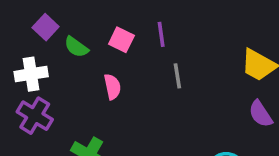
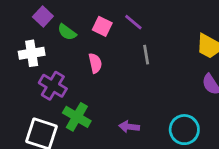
purple line: (161, 34) -> (133, 22), turned -42
purple cross: (35, 116) -> (53, 86), moved

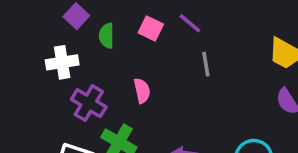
green semicircle: (67, 32) -> (106, 36), turned 54
pink semicircle: (95, 63) -> (142, 91), moved

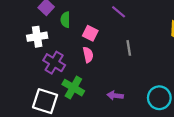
pink square: (151, 29) -> (90, 33), moved
gray line: (206, 64) -> (129, 48), moved

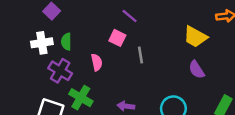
green semicircle: (65, 20) -> (66, 42), moved
pink square: (90, 33) -> (117, 38), moved

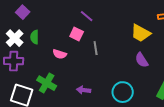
white cross: (42, 43) -> (15, 38), turned -36
pink semicircle: (97, 62) -> (60, 54), turned 120
purple cross: (60, 71) -> (14, 61), moved, turned -30

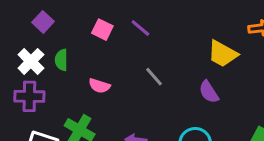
pink square: (77, 34) -> (102, 30), moved
gray line: (96, 48) -> (154, 77), turned -32
purple semicircle: (142, 60) -> (209, 92), moved

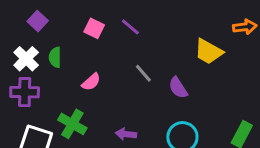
pink semicircle: (99, 86) -> (91, 82), turned -60
purple semicircle: (209, 92) -> (178, 88), moved

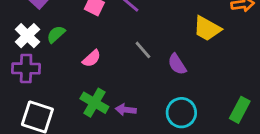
green semicircle: (55, 57) -> (56, 34), turned 48
green cross: (72, 124) -> (94, 103), moved

